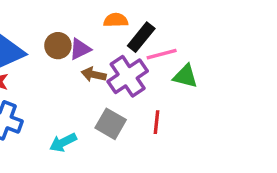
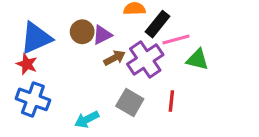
brown arrow: (94, 75) -> (114, 58), turned 140

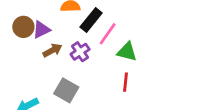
pink line: (176, 39) -> (108, 34), turned -40
purple cross: (145, 59) -> (80, 52), size x0.6
red line: (171, 101) -> (126, 82), moved

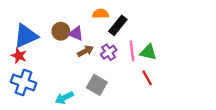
purple triangle: (41, 30) -> (76, 34), turned 49
pink line: (108, 34) -> (132, 51), moved, turned -42
red line: (126, 82) -> (147, 78), turned -35

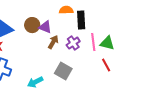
black rectangle: (118, 25) -> (81, 20), turned -42
brown arrow: (85, 51) -> (53, 42), turned -32

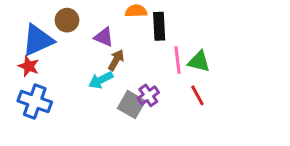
brown circle: (32, 25) -> (67, 20), moved
purple cross: (73, 43) -> (148, 95), moved
cyan arrow: (35, 82) -> (101, 80), moved

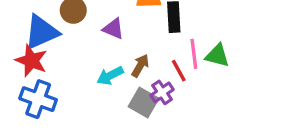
brown arrow: (116, 60) -> (140, 66), moved
red star: (29, 66) -> (31, 61), size x1.4
red line: (197, 95) -> (179, 71), moved

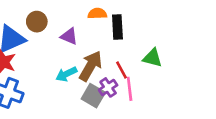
pink line: (194, 54) -> (130, 89), moved
brown arrow: (140, 66) -> (91, 66), size x1.6

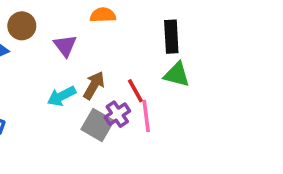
black rectangle: (117, 27) -> (171, 37), moved
purple triangle: (69, 36) -> (65, 46), turned 30
brown arrow: (91, 66) -> (94, 85), size x0.7

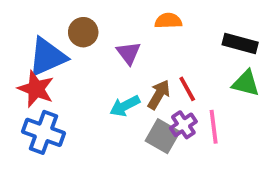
black rectangle: (171, 37) -> (240, 44), turned -72
red line: (135, 91) -> (187, 89), moved

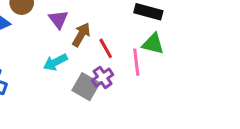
brown arrow: (159, 95) -> (81, 35), moved
pink line: (214, 127) -> (136, 62), moved

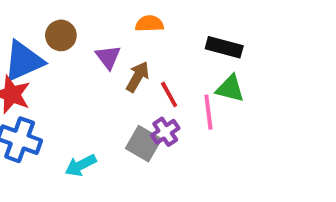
cyan arrow: (55, 62) -> (81, 165), moved

